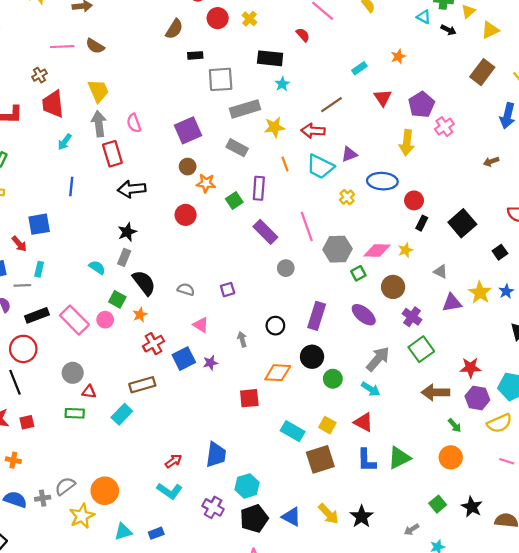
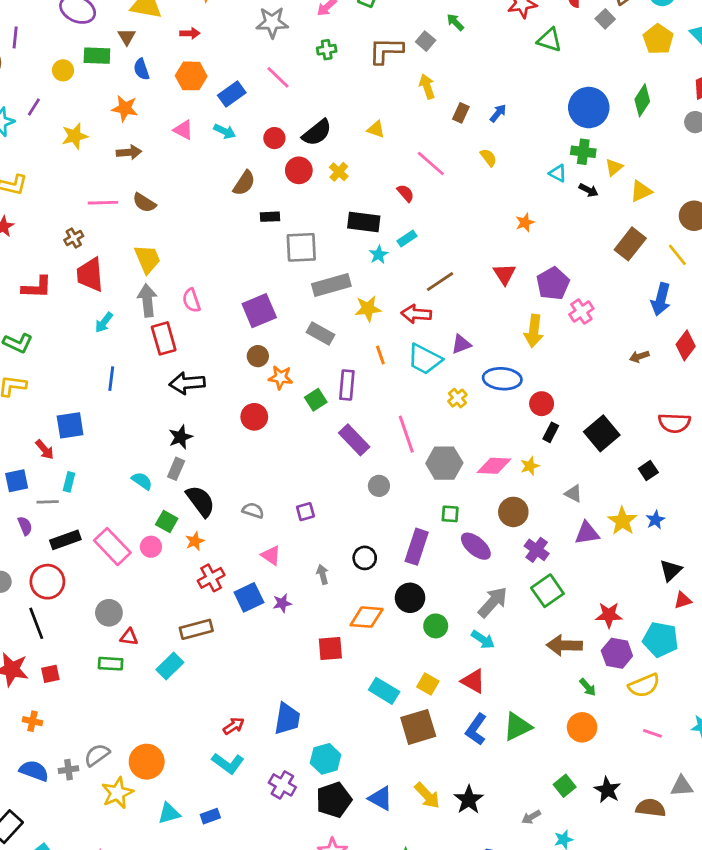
cyan rectangle: (359, 68) -> (407, 239), moved
green square: (358, 273) -> (450, 514), moved, turned 32
blue L-shape: (366, 460) -> (476, 729), turned 35

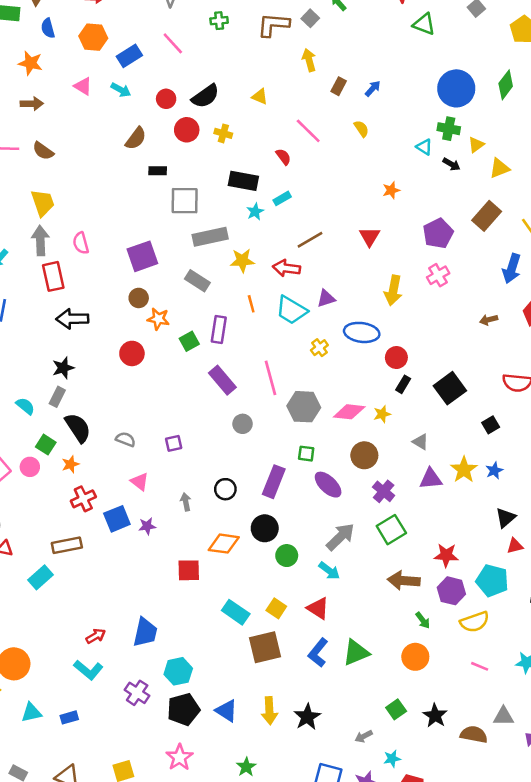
yellow cross: (339, 172) -> (223, 133), turned -30
purple pentagon: (553, 284) -> (438, 233), moved
yellow arrow: (427, 796) -> (269, 711), turned 36

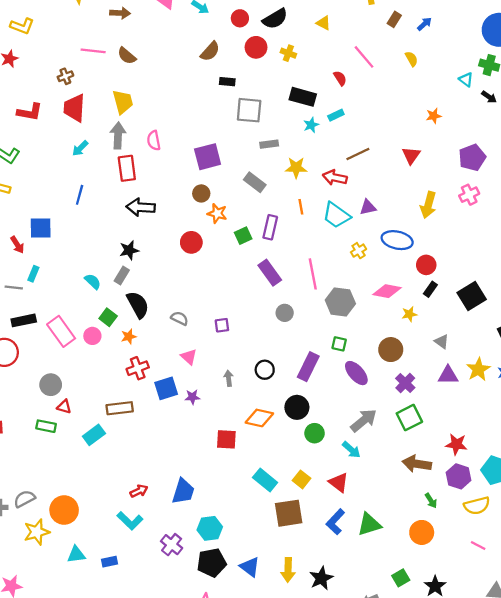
gray rectangle: (210, 237) -> (269, 144), size x0.6
pink diamond: (349, 412) -> (387, 291), moved

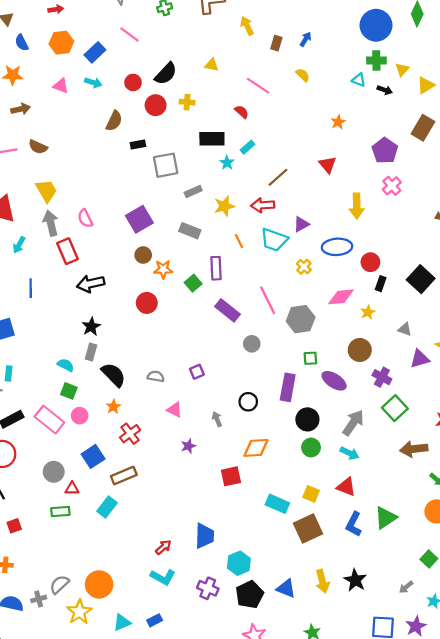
green square: (108, 317) -> (69, 391), moved
blue square: (166, 388) -> (93, 456), moved
black circle: (297, 407) -> (307, 419), moved

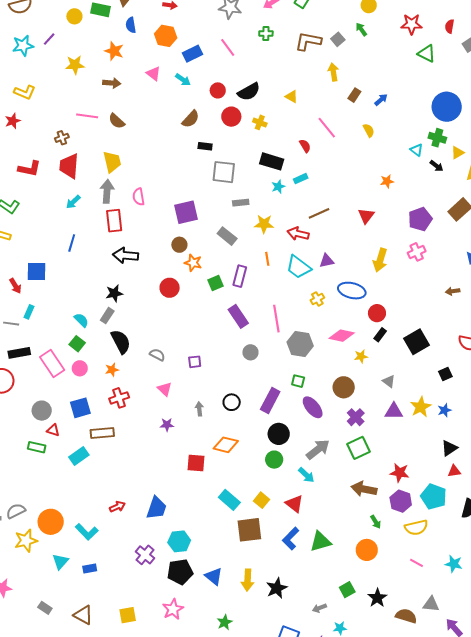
cyan L-shape: (163, 577) -> (87, 532), moved
cyan triangle: (122, 622) -> (60, 561), turned -42

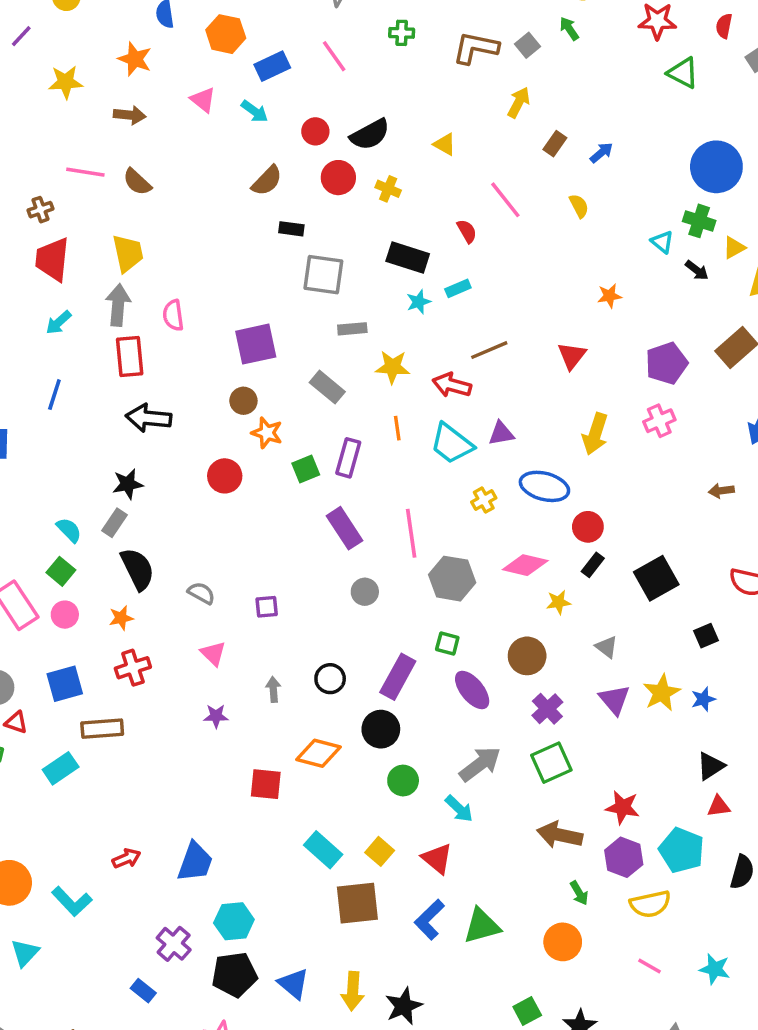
yellow arrow: (333, 72) -> (519, 102), turned 36
purple triangle: (394, 411) -> (614, 700), turned 48
black circle: (279, 434) -> (381, 729), moved
blue rectangle: (90, 569) -> (143, 991), moved, turned 48

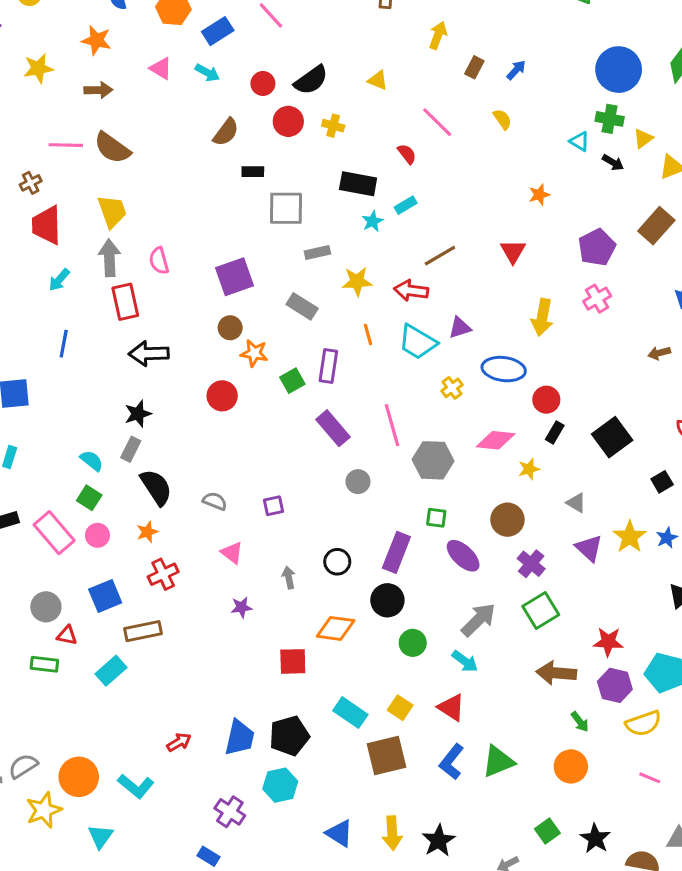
brown semicircle: (137, 182) -> (112, 148), size x1.4
black pentagon: (235, 975) -> (289, 736), moved

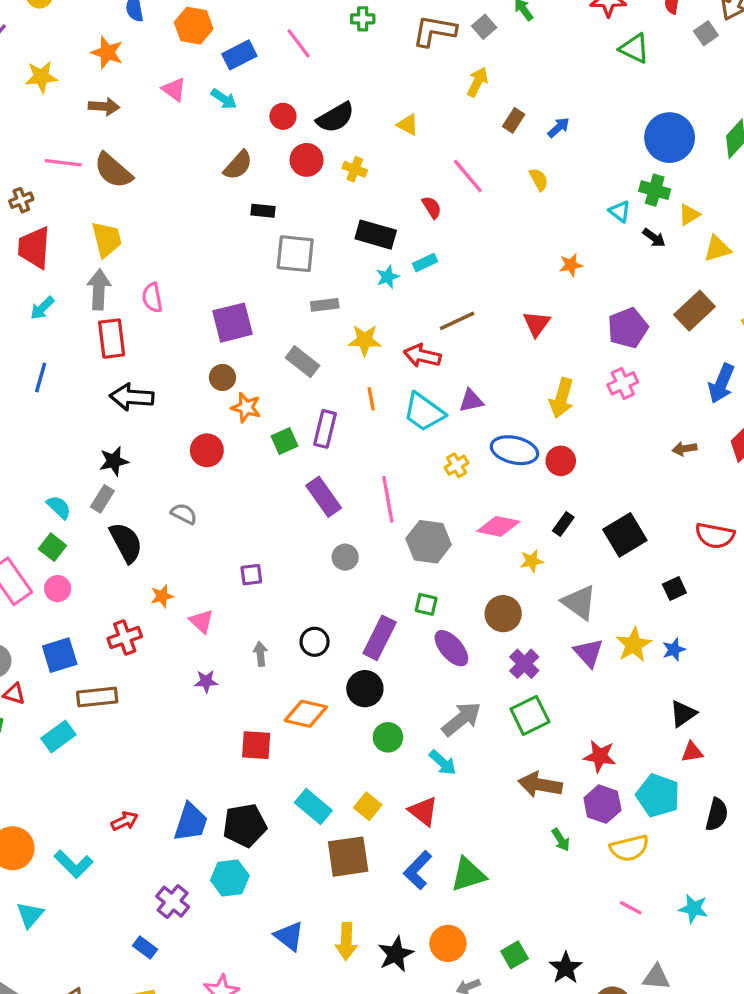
red circle: (546, 400) -> (561, 461), moved
gray semicircle: (215, 501) -> (184, 514), moved
gray triangle: (576, 503) -> (579, 602), size x1.6
orange star: (147, 532) -> (162, 596), moved
orange circle: (571, 766) -> (448, 943), moved

